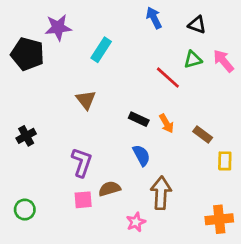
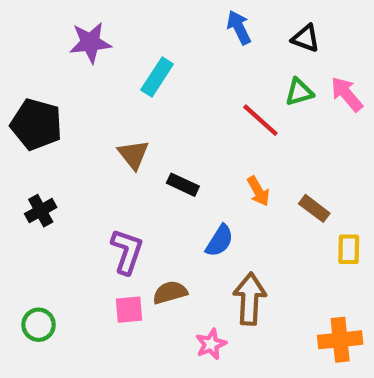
black pentagon: (28, 54) -> (36, 124), moved
black rectangle: (139, 119) -> (183, 185), moved
blue semicircle: (141, 155) -> (220, 241), turned 60

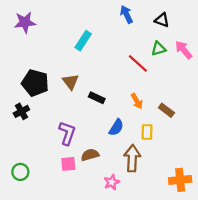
purple star: (90, 43) -> (25, 22), moved
black pentagon: (36, 124) -> (35, 83), moved
yellow rectangle: (349, 249) -> (147, 132), moved

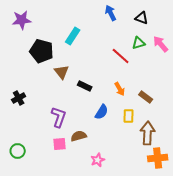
black pentagon: (35, 83) -> (42, 51), moved
brown arrow: (132, 158) -> (148, 133), moved

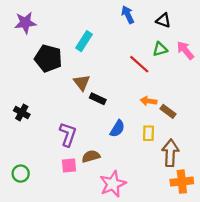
brown triangle: (62, 72) -> (82, 83), moved
orange arrow: (120, 89) -> (148, 101), moved, turned 128
black cross: (19, 98) -> (22, 113), turned -32
pink star: (98, 160) -> (113, 184), size x1.6

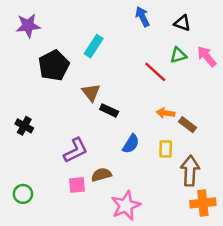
black pentagon: (48, 58) -> (54, 65), turned 30
purple L-shape: (68, 134) -> (76, 150), turned 45

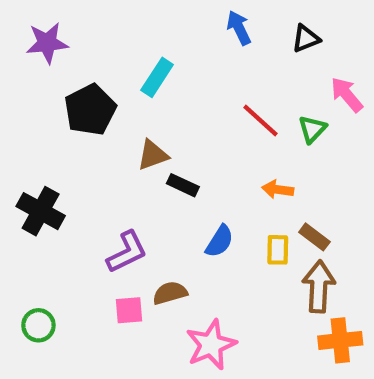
black triangle: (182, 23) -> (306, 39), turned -42
green triangle: (178, 55) -> (312, 129), moved, turned -30
brown triangle: (91, 92) -> (153, 155), turned 48
brown rectangle: (187, 125) -> (314, 237), moved
black cross: (24, 126) -> (41, 211), size x1.5

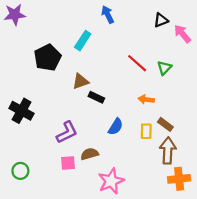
blue arrow: (239, 28) -> (108, 14), moved
purple star: (47, 43) -> (15, 14), moved
pink arrow: (347, 95) -> (182, 34), moved

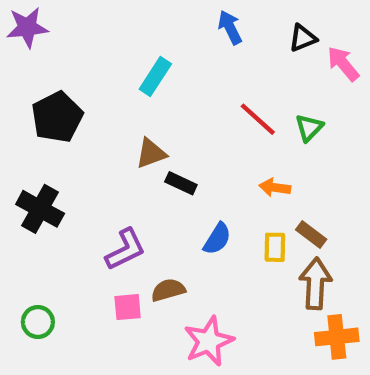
blue arrow: (108, 14) -> (230, 27), moved
black pentagon: (48, 58) -> (57, 117), moved

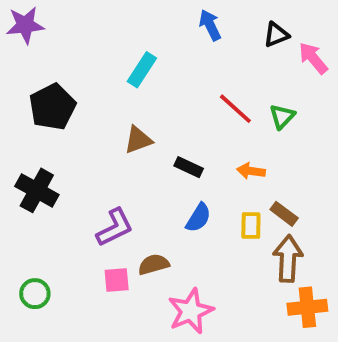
black rectangle: (181, 183) -> (189, 167), moved

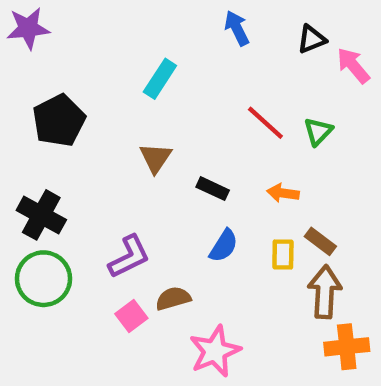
brown triangle: (138, 140) -> (156, 158), turned -36
pink square: (117, 280) -> (131, 316), turned -32
green circle: (35, 294) -> (43, 279), moved, size x1.6

